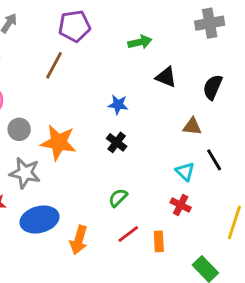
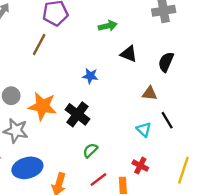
black cross: (117, 142) -> (77, 114), moved, size x1.5
red cross: (181, 205) -> (140, 166), moved

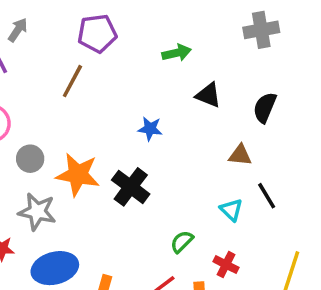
green semicircle: (90, 150) -> (182, 242), moved

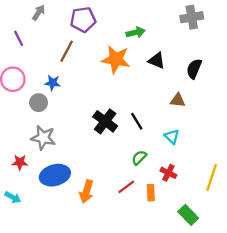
gray arrow: (18, 30) -> (39, 13), moved
blue star: (150, 129) -> (53, 83), moved
orange star: (78, 175) -> (116, 59), moved
black line: (267, 196) -> (137, 121), moved

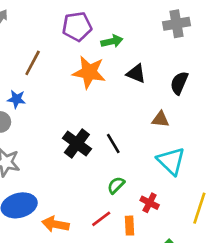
purple pentagon: (83, 20) -> (77, 26), moved
cyan triangle: (172, 137) -> (171, 161), moved, size x1.6
orange arrow: (86, 192) -> (55, 224), turned 85

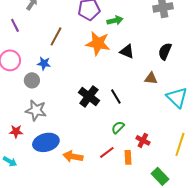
black triangle: (136, 74) -> (127, 51), moved
cyan triangle: (171, 161) -> (177, 97), moved

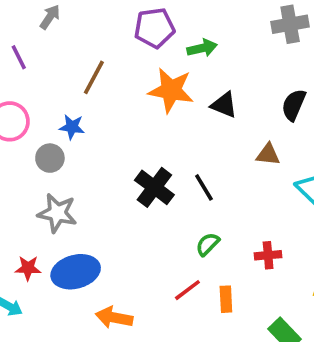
red star: (16, 131) -> (28, 268), moved
red cross: (143, 140) -> (268, 255), moved, turned -32
orange arrow: (73, 156) -> (114, 318), moved

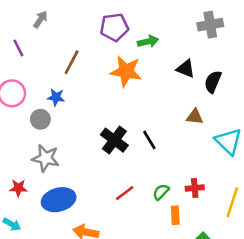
black triangle: (224, 105) -> (186, 69), moved
green semicircle: (208, 244) -> (161, 192), moved
red star: (28, 268) -> (18, 188), moved
red line: (187, 290) -> (125, 193), moved
orange rectangle: (226, 299) -> (175, 215), moved

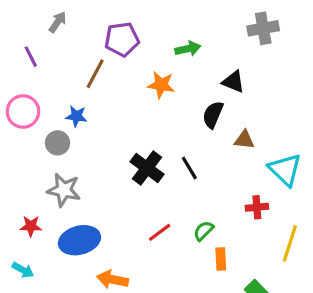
purple pentagon: (114, 27) -> (122, 39), moved
orange star: (126, 71) -> (161, 85), size x0.7
black semicircle: (213, 82) -> (213, 115), moved
red cross: (195, 188) -> (257, 207), moved

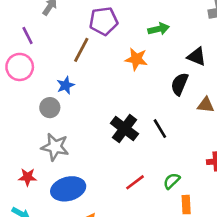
pink circle: (23, 111) -> (20, 67), moved
blue star: (76, 116) -> (66, 85), turned -30

